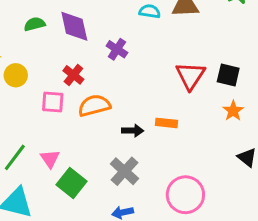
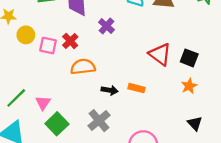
red triangle: (190, 76) -> (160, 54), turned -35
pink square: (53, 102) -> (48, 46), moved

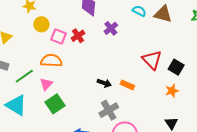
orange semicircle: (83, 67) -> (51, 61), moved
gray cross: (99, 121) -> (109, 110), moved

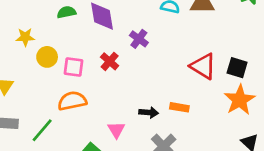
red cross: (78, 36) -> (110, 61), moved
pink triangle: (46, 84) -> (116, 130), moved
orange star: (172, 91) -> (240, 100), size x1.6

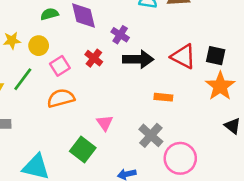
yellow circle: (47, 57) -> (39, 46), moved
pink square: (74, 67) -> (60, 66), turned -36
black arrow: (149, 112) -> (138, 59), moved, size x1.6
green line: (42, 130) -> (23, 79), moved

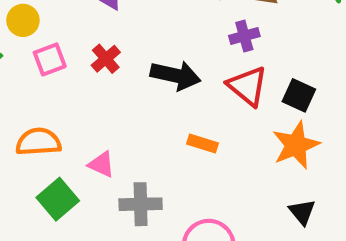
purple cross: (120, 35) -> (244, 36), moved, turned 30
orange semicircle: (61, 98) -> (38, 142), moved
pink triangle: (105, 123) -> (101, 164), turned -42
gray cross: (151, 135) -> (141, 204), moved, turned 35

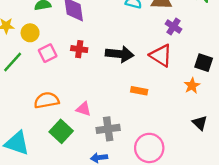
purple cross: (244, 36) -> (174, 26), moved, turned -35
red cross: (106, 59) -> (79, 49), turned -35
black square: (299, 95) -> (204, 63), moved
orange star: (296, 145) -> (192, 86), size x0.6

